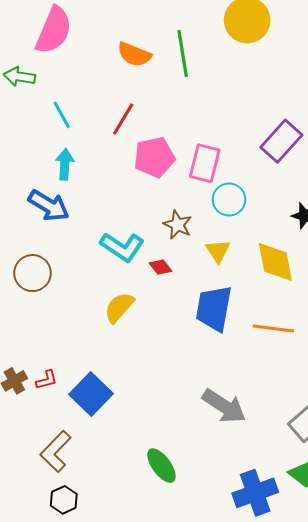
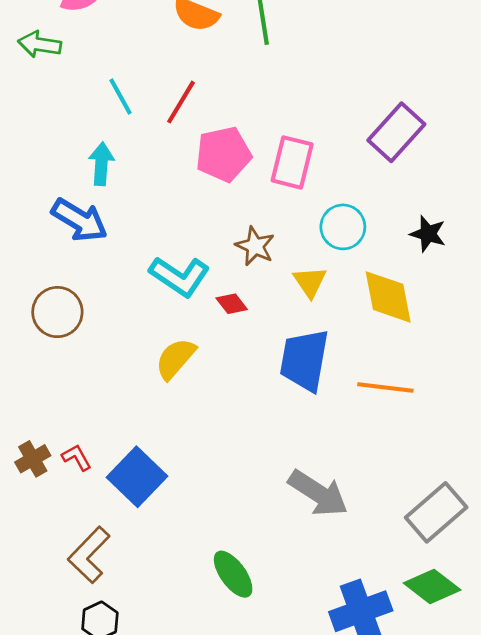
cyan line: (62, 115) -> (121, 97), moved
cyan circle: (229, 200) -> (343, 227), moved
red L-shape: (47, 380) -> (77, 457), turned -105

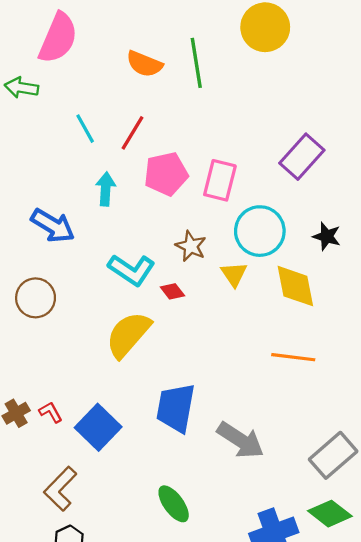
cyan arrow: (101, 164) -> (106, 189), moved
cyan circle: (343, 227) -> (260, 231), size x1.4
yellow semicircle: (175, 359) -> (128, 335), size x1.4
blue trapezoid: (304, 360) -> (176, 408), moved

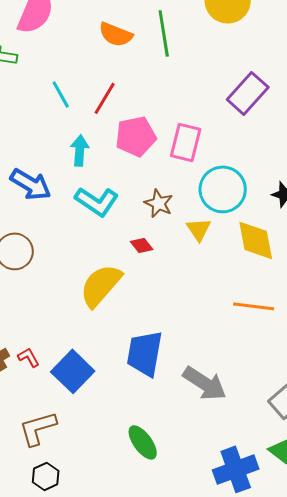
purple rectangle: (302, 157) -> (248, 93), moved
cyan L-shape: (132, 270) -> (97, 201), moved
brown L-shape: (60, 489) -> (38, 428), turned 30

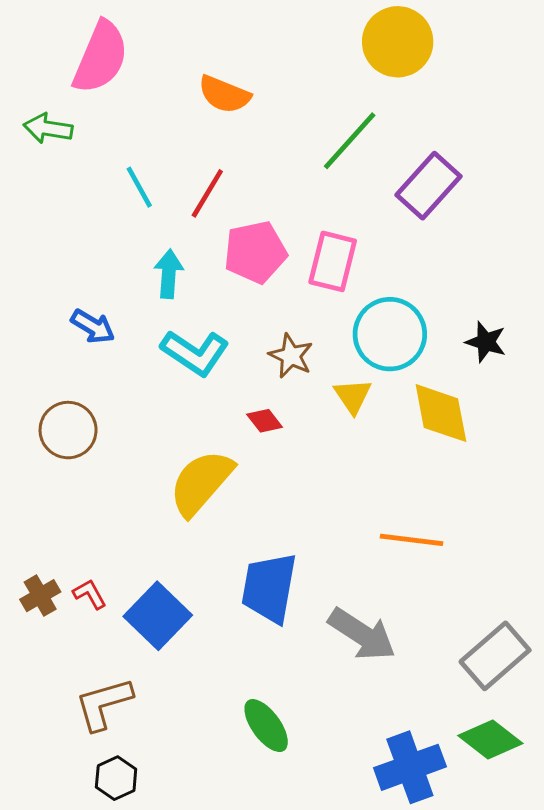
green line: (164, 33) -> (350, 141), moved, turned 51
blue arrow: (31, 184) -> (93, 326), size x0.7
orange line: (254, 306) -> (412, 540), moved

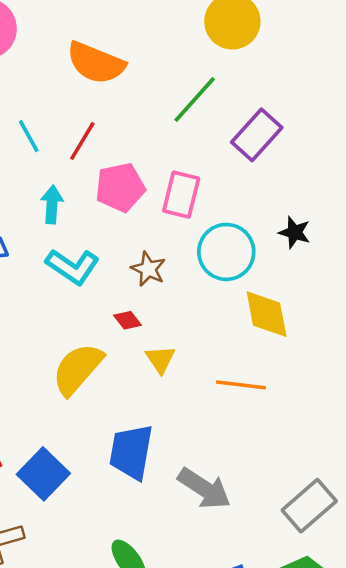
orange semicircle: (224, 94) -> (96, 63), size x1.4
black star: (486, 342) -> (295, 232), moved
yellow triangle: (353, 396) -> (160, 359), moved
orange line: (412, 540) -> (241, 385), moved

